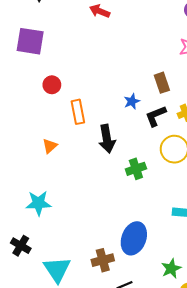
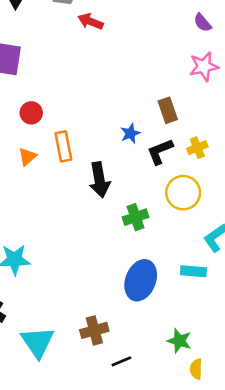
orange triangle: (50, 146) -> (27, 157), moved
blue ellipse: (134, 238) -> (141, 280), moved
green star: (171, 268) -> (179, 341), turned -30

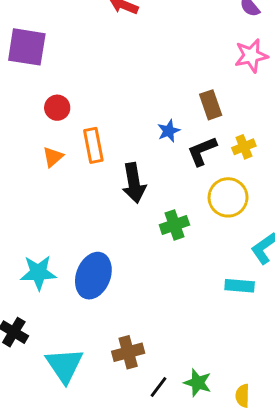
blue ellipse: (141, 280) -> (93, 276), moved
green star: (179, 341) -> (198, 383), moved
black line: (121, 361) -> (159, 387), turned -30

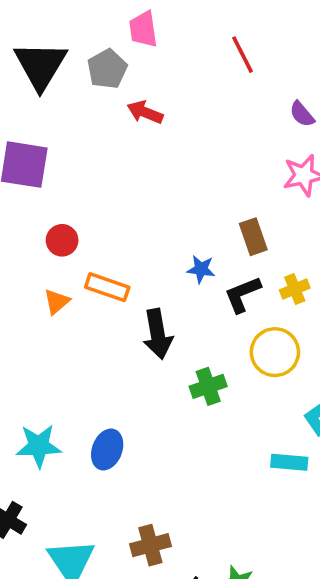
blue star: (169, 131) -> (201, 269), turned 30
orange rectangle: (93, 145) -> (107, 287), turned -60
blue ellipse: (93, 276) -> (107, 450), size x0.7

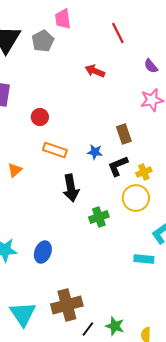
red arrow: (145, 112) -> (95, 71), moved
red circle: (62, 240) -> (40, 117), moved
orange rectangle: (107, 287) -> (55, 150), moved
yellow cross: (295, 289) -> (144, 172), moved
brown cross: (150, 545) -> (67, 305), size x1.4

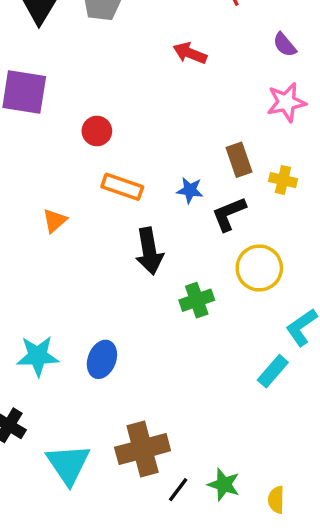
yellow cross: (144, 172) -> (283, 180), moved, turned 35
cyan rectangle: (144, 259) -> (273, 371), turned -54

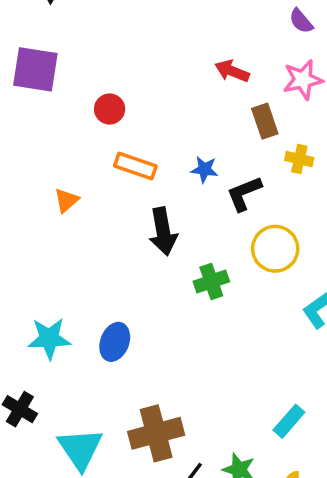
red arrow: (190, 53) -> (232, 71), moved
brown rectangle: (239, 160) -> (265, 121), moved
cyan rectangle: (273, 371) -> (289, 421), moved

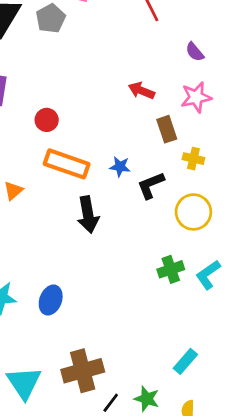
orange rectangle: (135, 166) -> (67, 164), size x1.4
yellow circle: (275, 249) -> (193, 212), moved
green cross: (211, 282) -> (171, 269), moved

